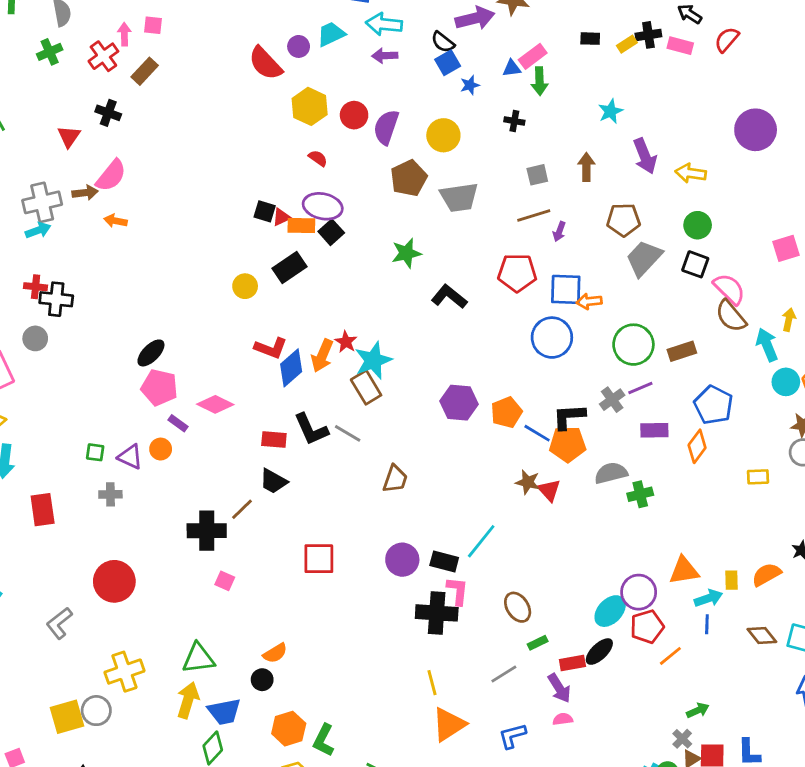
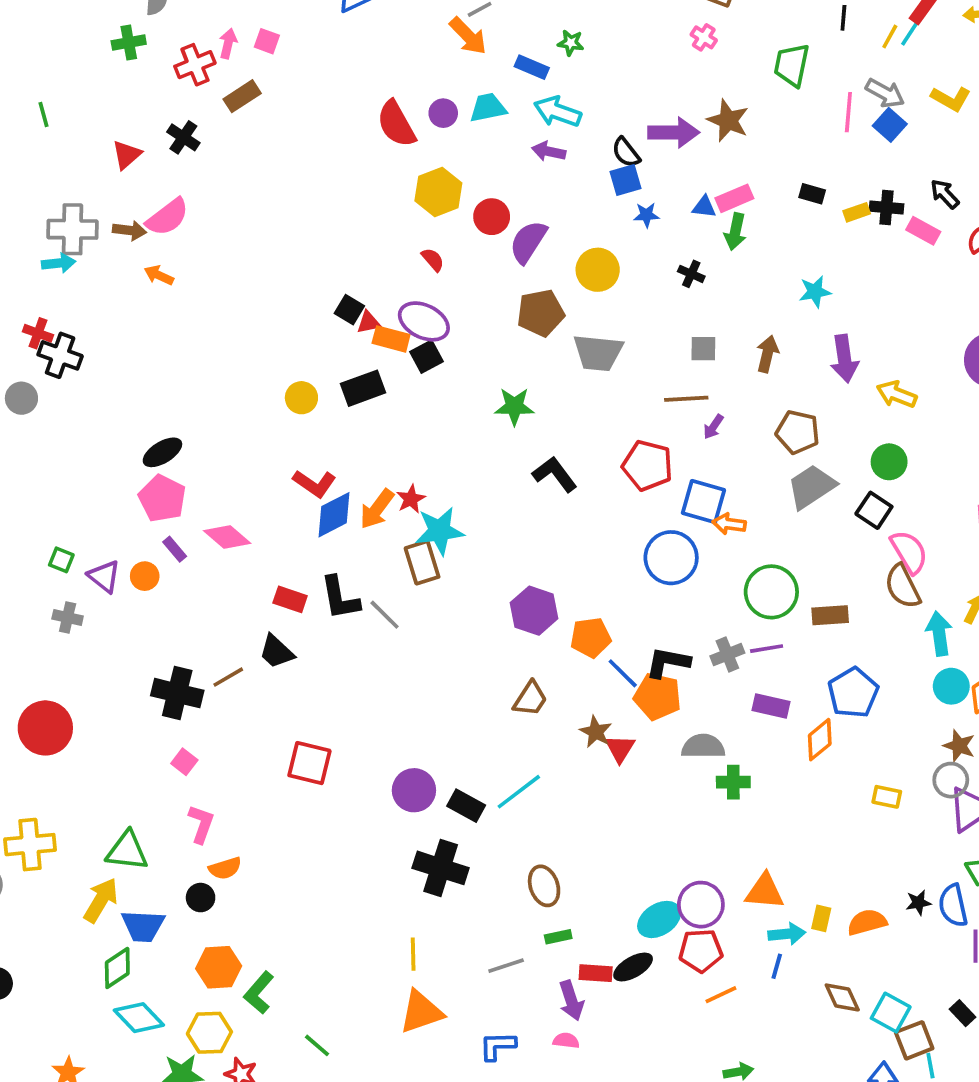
brown trapezoid: (395, 479) -> (530, 699), moved
pink L-shape: (458, 591) -> (201, 824), moved

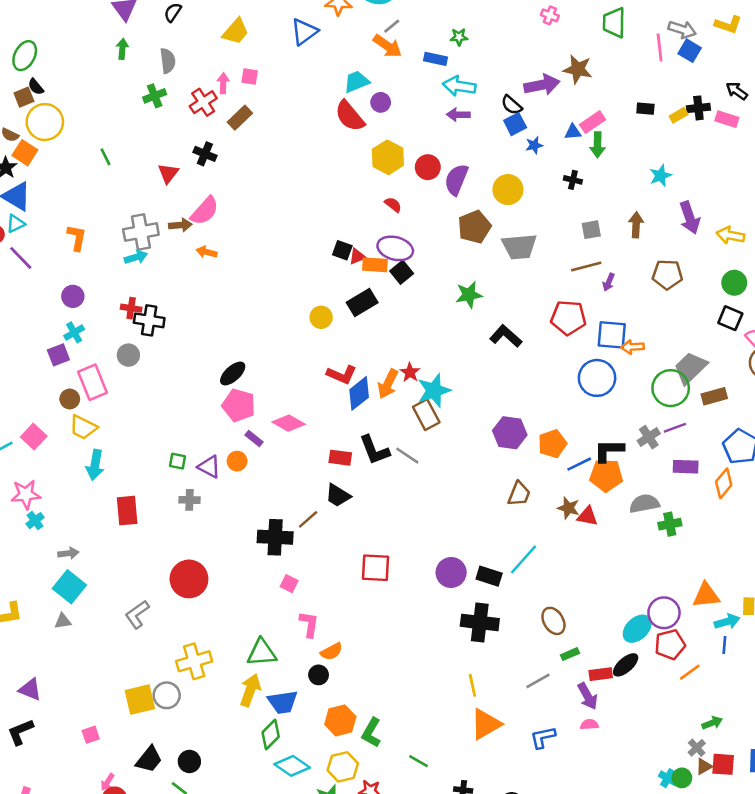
cyan trapezoid: (488, 108) -> (356, 82), moved
gray trapezoid: (811, 487) -> (690, 368), moved
blue line: (623, 673) -> (579, 464), turned -60
red triangle: (620, 749) -> (587, 516), turned -40

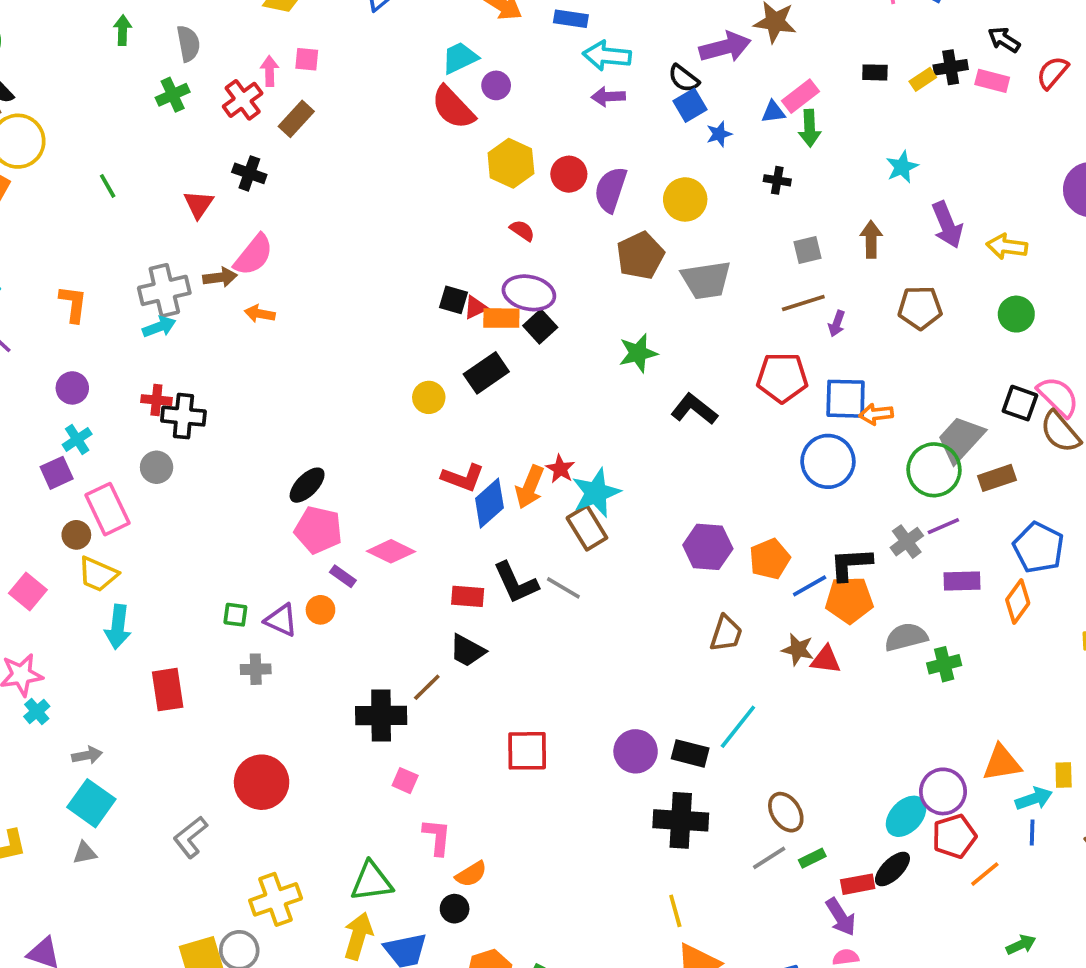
black square: (730, 318) -> (1020, 403), moved
gray line: (538, 681) -> (769, 858), moved

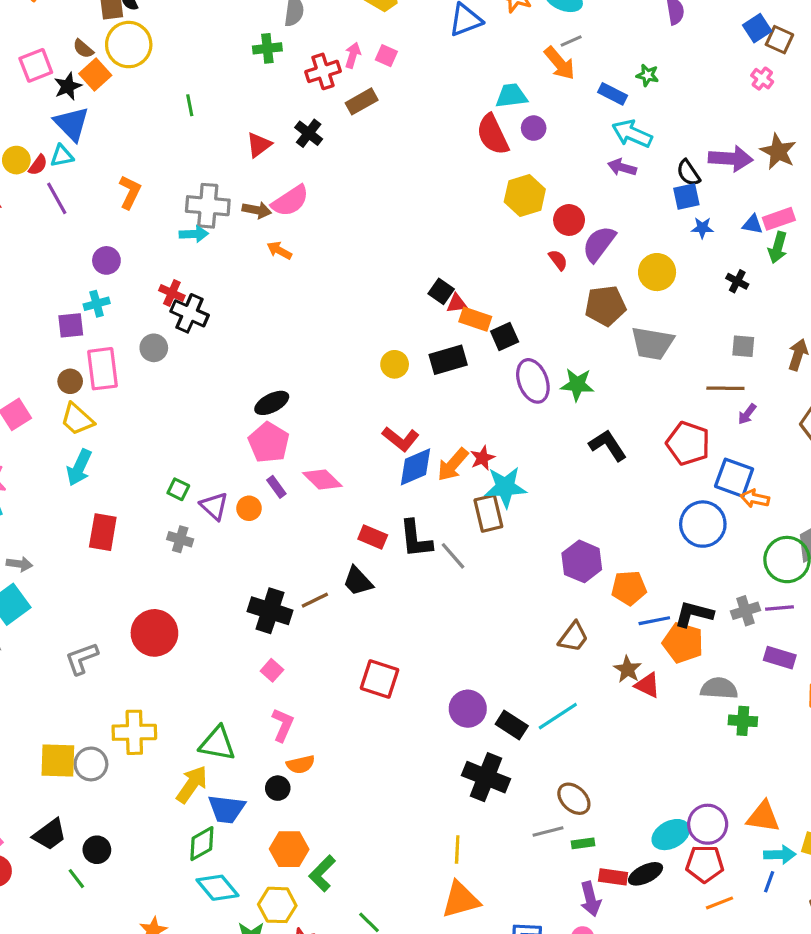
red semicircle: (522, 230) -> (558, 260), moved
purple ellipse: (529, 293) -> (533, 381), moved, turned 39
brown ellipse: (786, 812) -> (574, 799), turned -32

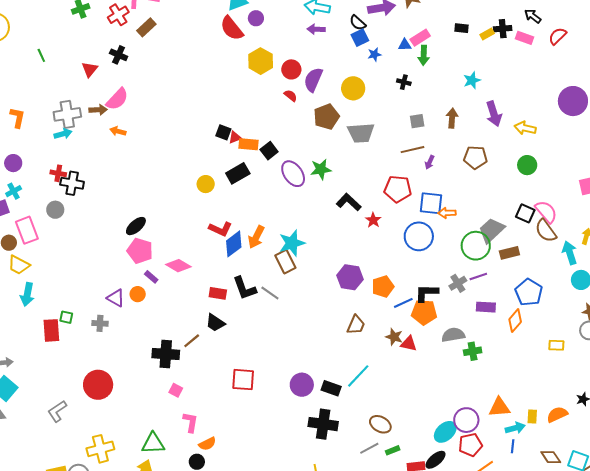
red star: (483, 458) -> (373, 220), moved
green square: (178, 489) -> (66, 317), moved

